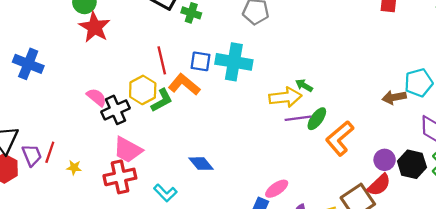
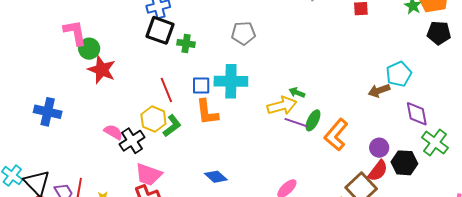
orange L-shape: (184, 84) -> (207, 112), moved, turned -128
purple line: (298, 118) -> (296, 123), turned 35
black hexagon: (412, 164) -> (404, 163), moved

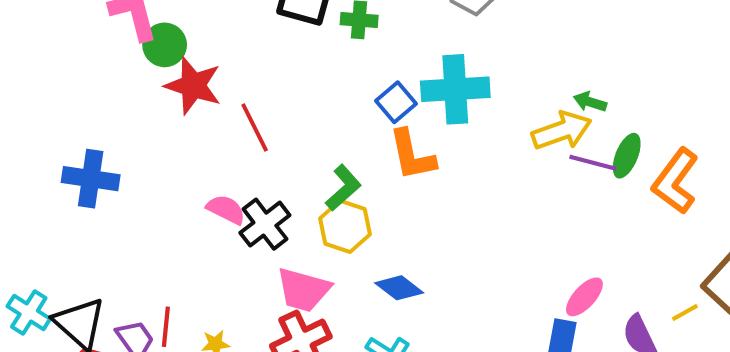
blue square: (201, 86) -> (396, 102), turned -36
red line: (166, 90) -> (255, 127), moved
yellow hexagon: (153, 119) -> (345, 226), moved
blue diamond: (216, 177) -> (399, 288), moved

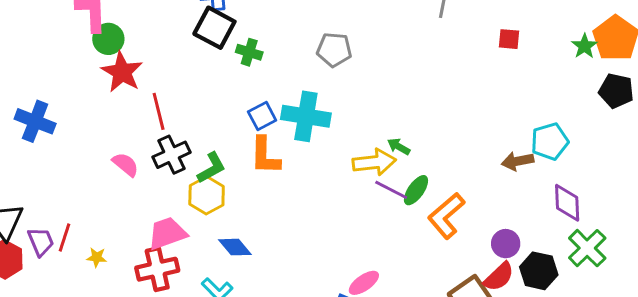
black cross: (265, 224) -> (172, 155), moved
pink trapezoid: (303, 290) -> (167, 233), turned 132

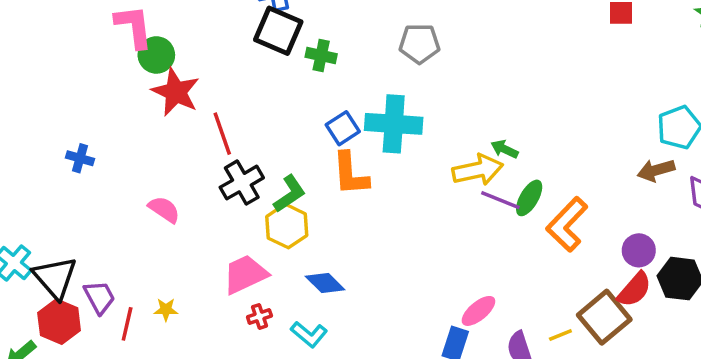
blue cross: (35, 121) -> (80, 158), size x0.6
brown arrow: (518, 161) -> (656, 170), moved
pink semicircle: (125, 164) -> (164, 209), moved
red line: (65, 237) -> (127, 324), moved
red cross: (157, 269) -> (259, 316), moved, size x0.5

